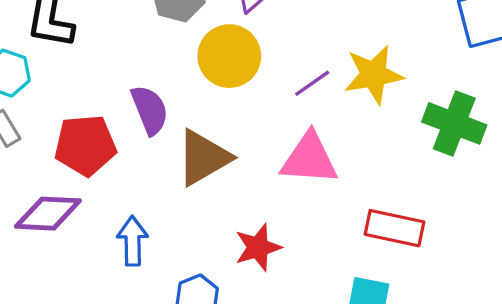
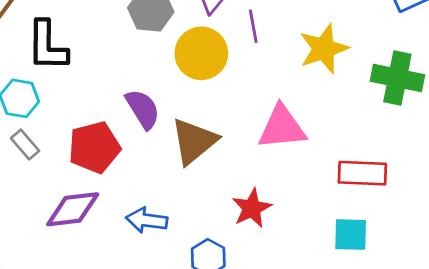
purple line: (312, 83) -> (253, 26), moved, turned -56
blue arrow: (133, 241) -> (147, 220), turned -72

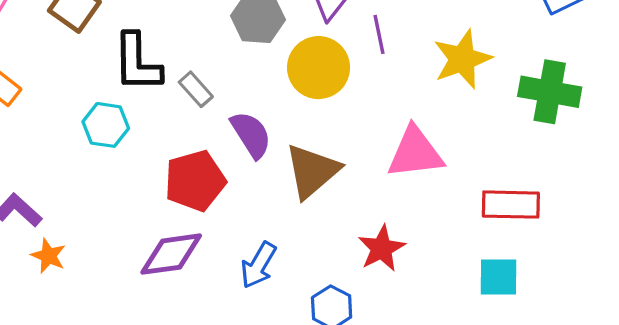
gray rectangle: (25, 144) -> (196, 89), moved
blue arrow: (147, 220) -> (258, 265), turned -66

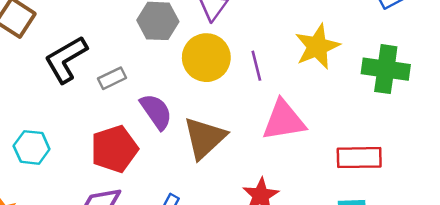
purple line: (379, 34) -> (256, 66), moved
black L-shape: (137, 63) -> (66, 59), turned 63
gray rectangle: (196, 89) -> (112, 78), turned -72
cyan hexagon: (106, 125) -> (32, 147), moved

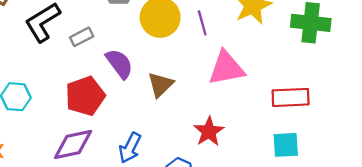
brown triangle: (205, 138) -> (161, 85), size x0.7

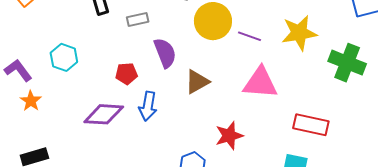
purple line: (202, 23) -> (249, 36), turned -70
red pentagon: (85, 96) -> (126, 74), size x0.6
blue arrow: (130, 148) -> (148, 106), moved, turned -32

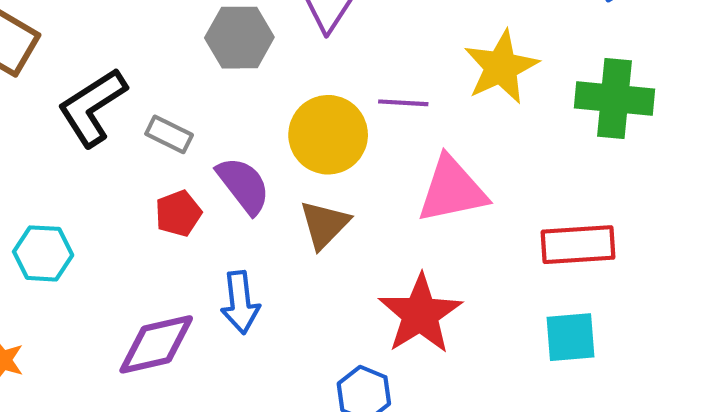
gray rectangle: (138, 20) -> (169, 134), turned 55
yellow circle: (213, 21) -> (328, 135), moved
red pentagon: (126, 74) -> (178, 213), moved
red star: (229, 136) -> (420, 314), size x1.4

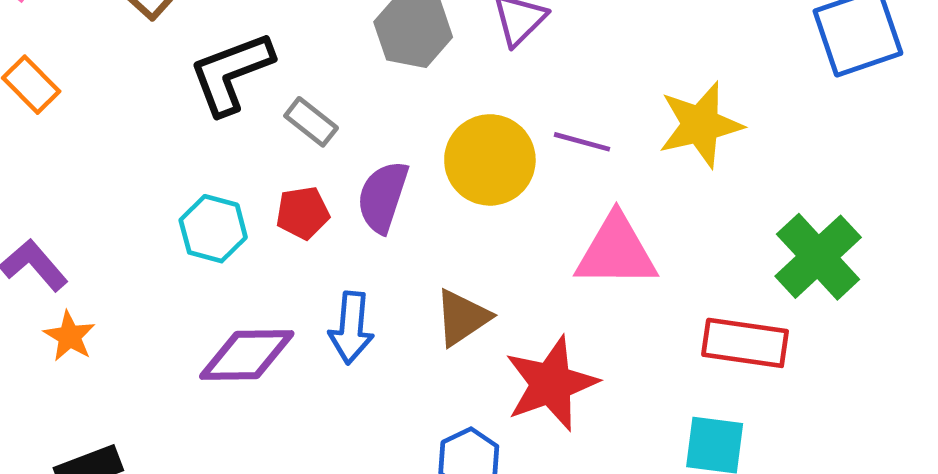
green cross: (615, 98) -> (818, 257), moved, turned 30
purple semicircle: (243, 185) -> (383, 197), turned -136
brown triangle: (324, 224) -> (462, 318), moved
cyan hexagon: (43, 253) -> (213, 229), moved

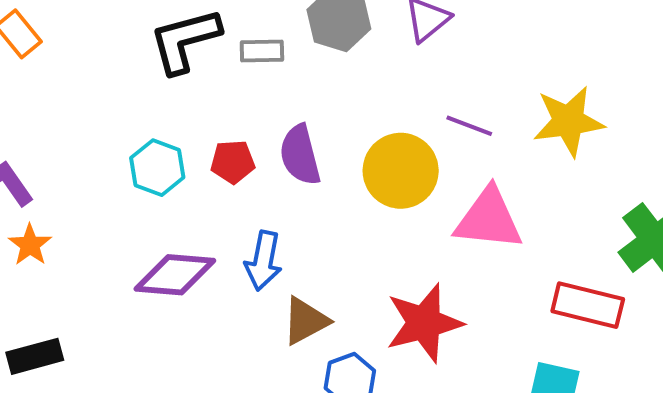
gray rectangle: (311, 122) -> (262, 51), moved, turned -45
yellow circle: (490, 160) -> (401, 171), moved
purple semicircle: (383, 197) -> (300, 155), turned -38
brown triangle: (462, 318) -> (306, 321), moved

